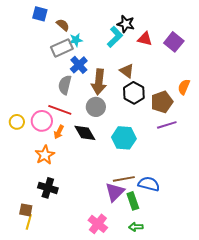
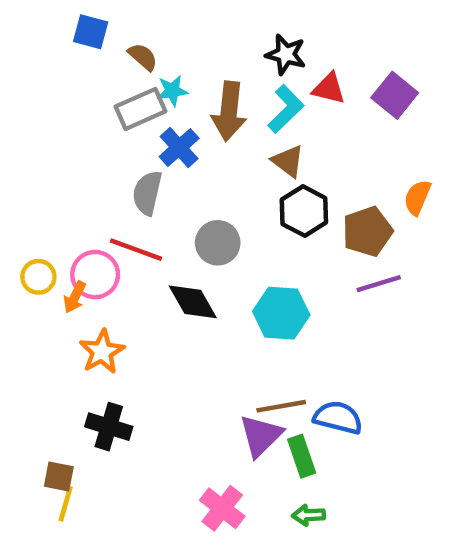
cyan L-shape: (115, 37) -> (286, 109), moved
brown arrow: (99, 82) -> (229, 111), moved
orange arrow: (59, 132) -> (75, 297), moved

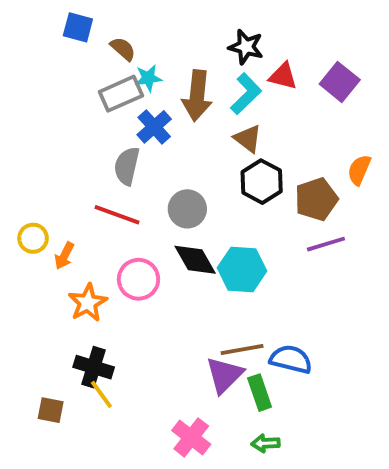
pink circle: (95, 275) -> (139, 279), moved
black diamond: (193, 302) -> (195, 260), moved
yellow line: (66, 504) -> (101, 394), moved, turned -52

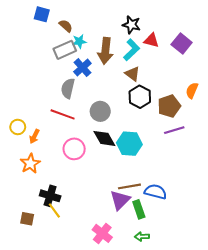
orange star: (88, 303) -> (30, 164), moved

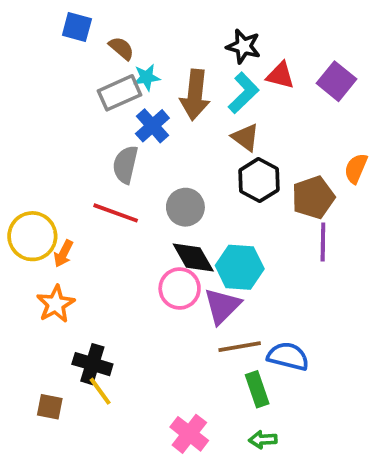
yellow circle: (18, 127) -> (32, 236), size x1.6
purple line: (174, 130) -> (323, 242), turned -72
pink circle: (74, 149) -> (180, 289), moved
purple triangle: (120, 200) -> (222, 306), moved

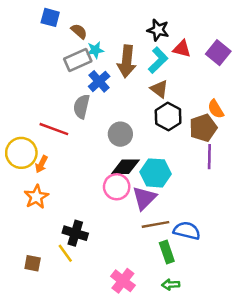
orange semicircle: (356, 168) -> (216, 109), moved, turned -54
red line: (116, 213) -> (54, 129), moved
black diamond: (193, 258) -> (125, 167), turned -60
black cross: (92, 364) -> (75, 233), moved

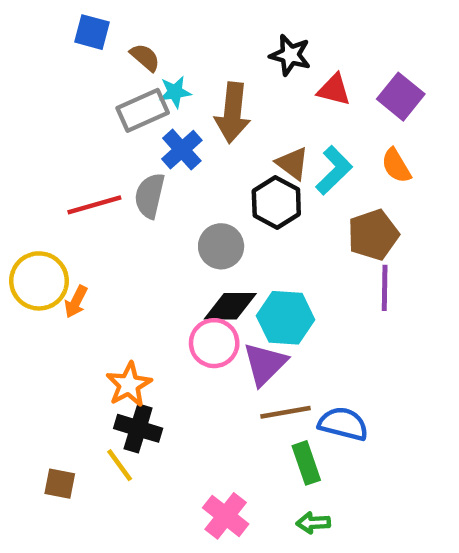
cyan L-shape: (158, 60) -> (334, 170), moved
orange semicircle: (216, 109) -> (396, 166), moved
black hexagon: (168, 117) -> (276, 203), moved
red line: (54, 129) -> (94, 205), moved, turned -36
orange star: (36, 197) -> (129, 385), moved

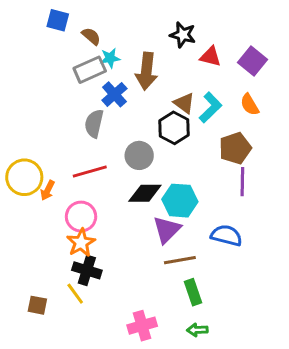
red line: (94, 205) -> (90, 171), moved
pink circle: (214, 343) -> (81, 217), moved
blue semicircle: (343, 424) -> (226, 235), moved
pink cross: (226, 516) -> (142, 326), turned 36

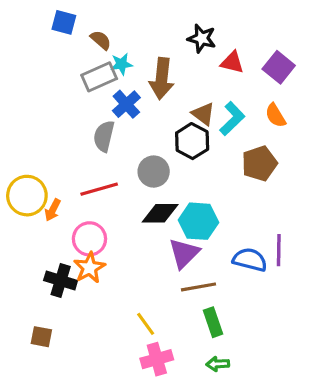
purple line: (242, 182) -> (279, 250), moved
black cross: (87, 270) -> (61, 281), moved
yellow line: (75, 294) -> (146, 324), moved

